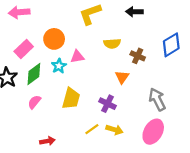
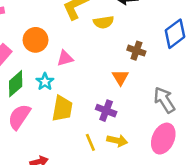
yellow semicircle: (112, 43) -> (104, 22), moved
cyan star: (59, 66) -> (45, 82), moved
pink semicircle: (34, 102) -> (19, 117), size x1.5
yellow line: (92, 129) -> (90, 142), turned -72

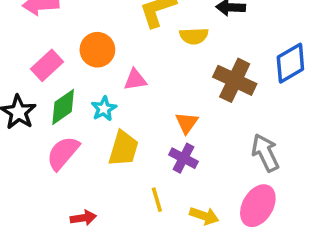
brown cross: (136, 51) -> (235, 80), size x1.6
orange triangle: (120, 77) -> (187, 123), moved
yellow arrow: (117, 141) -> (204, 216), moved

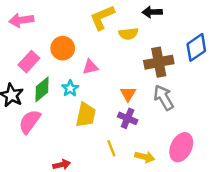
brown cross: (235, 80) -> (159, 62), turned -32
pink semicircle: (63, 153) -> (30, 122), moved
gray arrow: (265, 153) -> (164, 98), moved

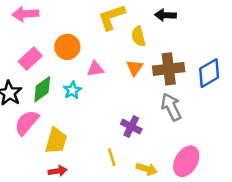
yellow semicircle: (128, 34) -> (138, 36), turned 78
blue diamond: (196, 47) -> (209, 73), moved
orange triangle: (128, 94) -> (135, 68), moved
yellow trapezoid: (86, 115) -> (56, 141), moved

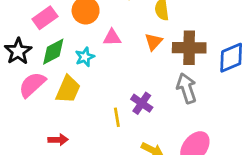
yellow trapezoid: (56, 141) -> (68, 89), moved
yellow line: (112, 157) -> (117, 117), moved

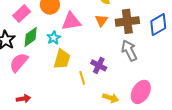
pink triangle: (112, 38) -> (71, 21), size x1.5
yellow trapezoid: (68, 89) -> (62, 59), moved
red arrow: (58, 140) -> (23, 99), moved

